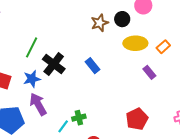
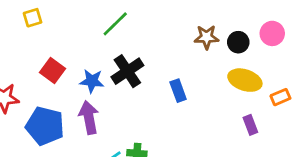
green line: (32, 47) -> (115, 24), moved

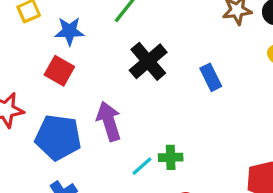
blue star: (92, 81) -> (69, 31), moved

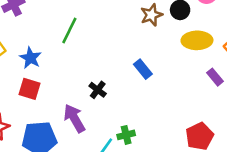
blue star: (69, 31) -> (30, 58), turned -30
black cross: (148, 61) -> (98, 90), moved, size x0.6

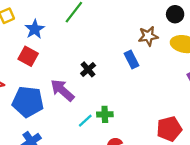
brown star: (151, 15) -> (148, 36), moved
purple arrow: (74, 118) -> (62, 90), turned -30

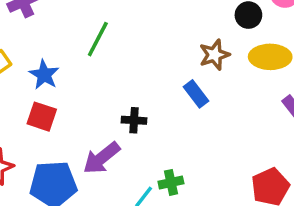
black cross: (88, 69) -> (134, 120), turned -35
purple arrow: (62, 90) -> (101, 158), turned -70

